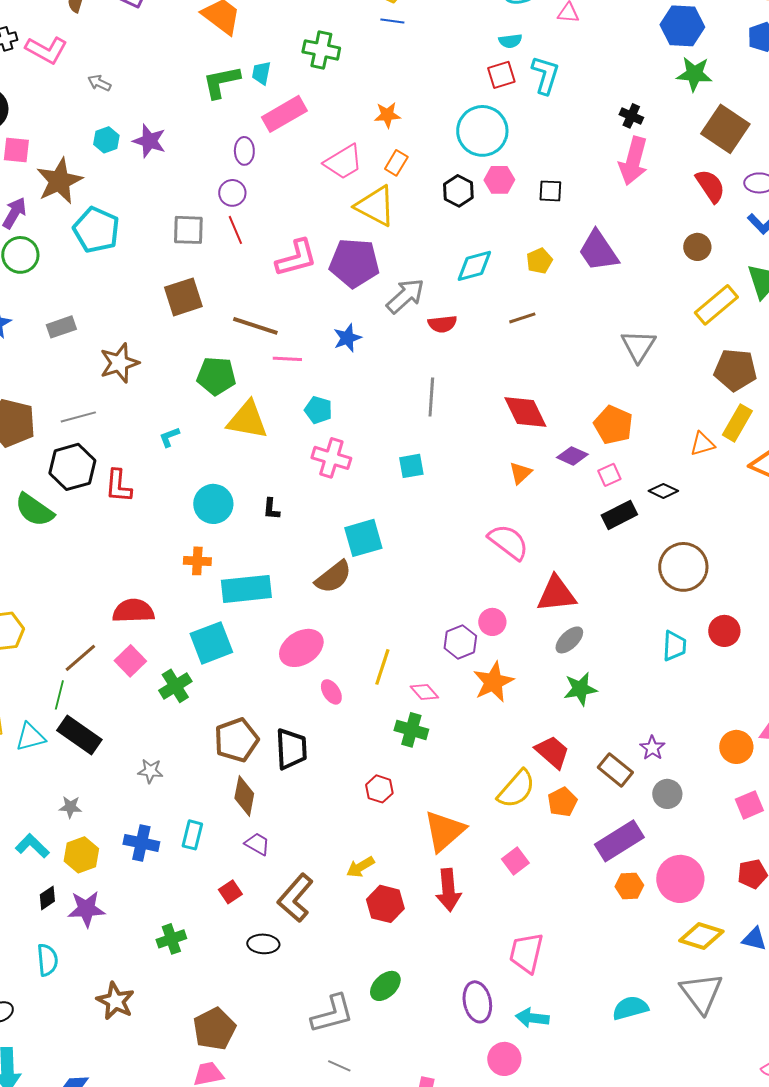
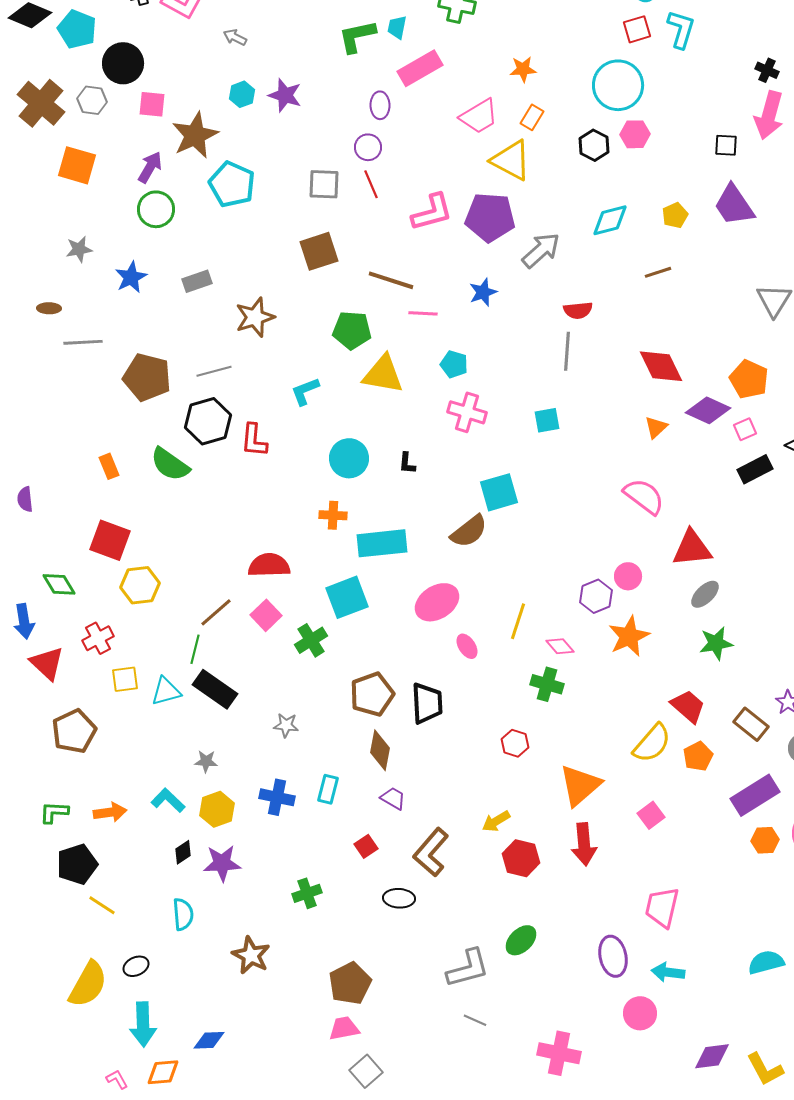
black square: (550, 191) -> (726, 145), moved
red semicircle: (442, 324) -> (578, 310), moved
cyan L-shape: (169, 437) -> (305, 391), size x1.4
purple diamond: (572, 456) -> (708, 410), size x1.4

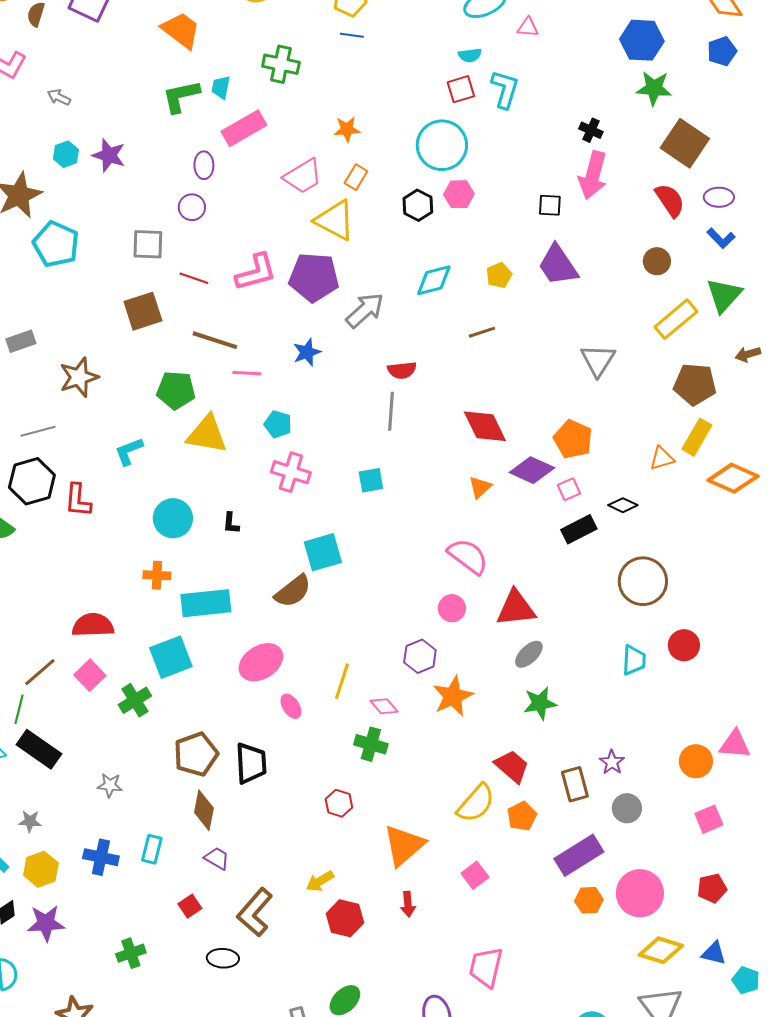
red line: (371, 184) -> (194, 278), moved, turned -48
pink circle: (628, 576) -> (452, 608), moved
brown rectangle: (751, 724) -> (575, 784), turned 36
red arrow: (584, 844) -> (408, 904), size x0.6

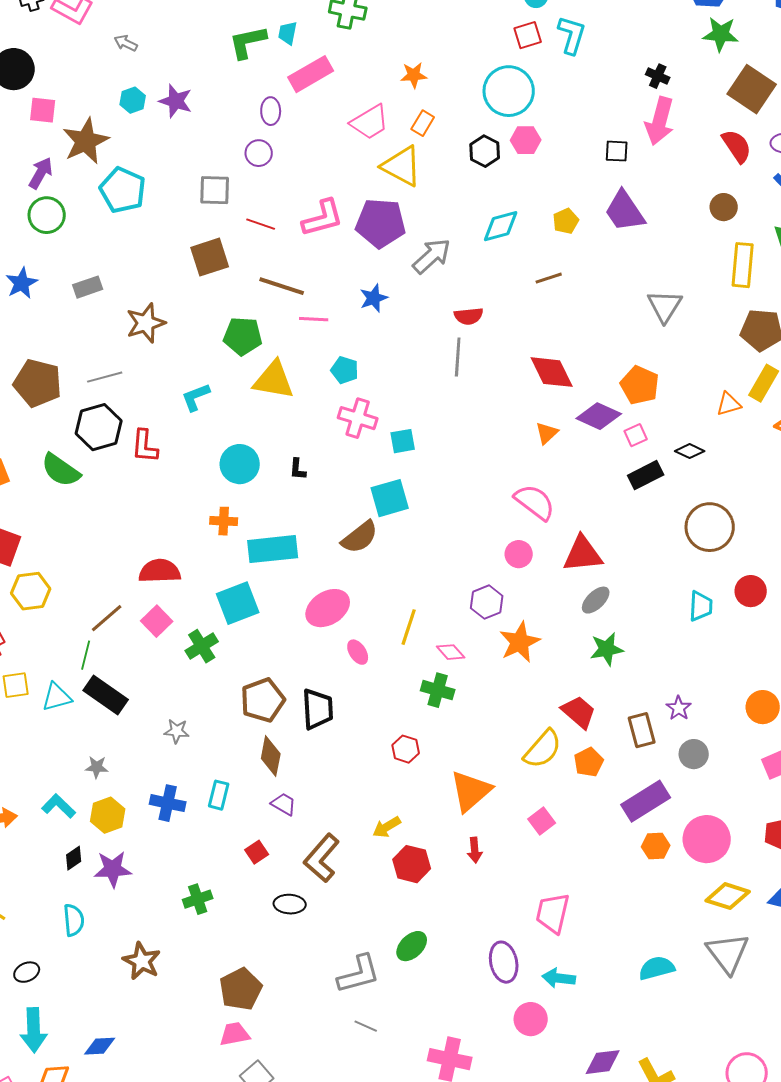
yellow rectangle: (676, 319) -> (743, 265), turned -45
cyan square: (371, 480) -> (403, 441), moved

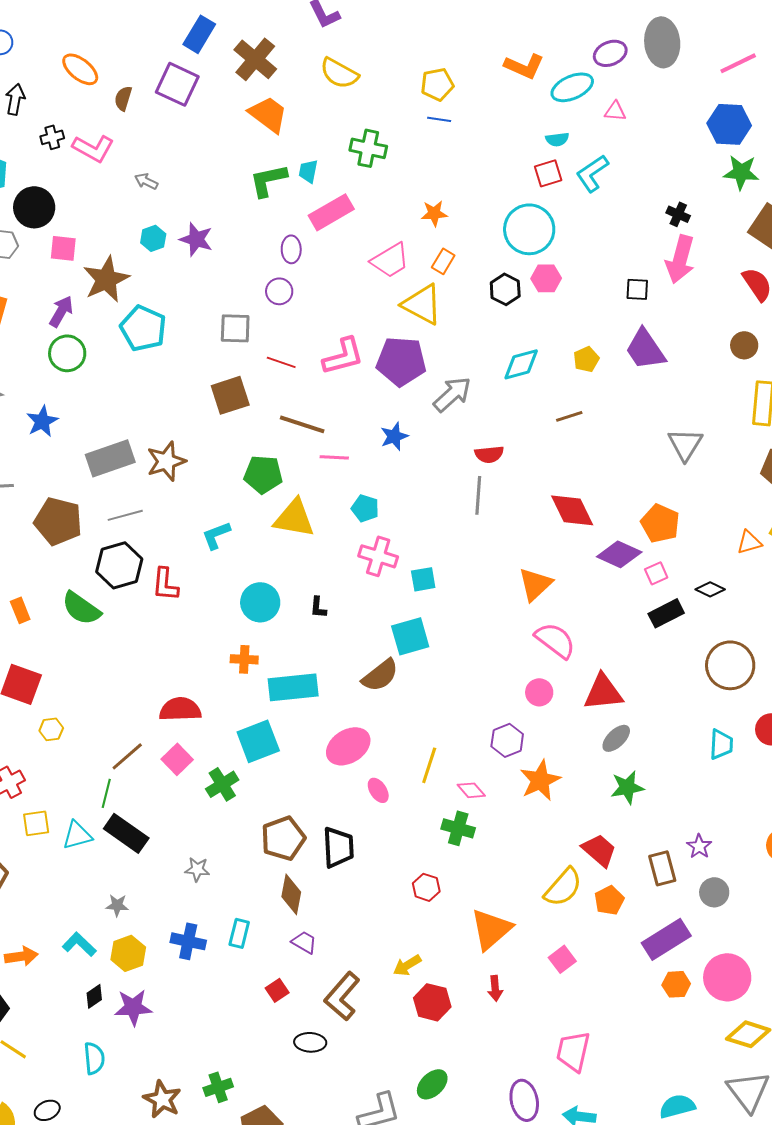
cyan L-shape: (572, 35) -> (592, 173), turned -141
gray rectangle: (88, 287) -> (110, 458), moved, size x1.6
orange triangle: (547, 433) -> (535, 584), moved, size x1.5
yellow hexagon: (31, 591) -> (51, 729), size x0.6
green cross: (198, 899) -> (218, 1087), moved

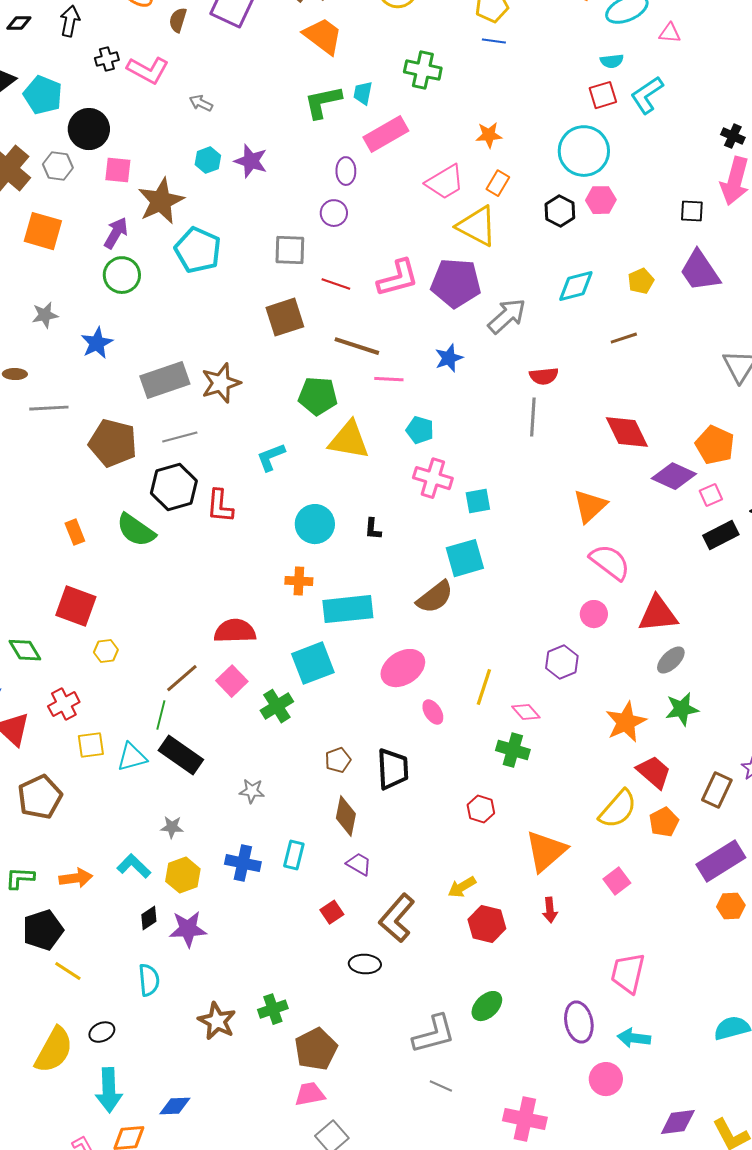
orange star: (540, 780) -> (626, 722), moved
brown pentagon: (283, 838) -> (338, 760), size x0.6
brown rectangle: (662, 868) -> (717, 790), turned 40

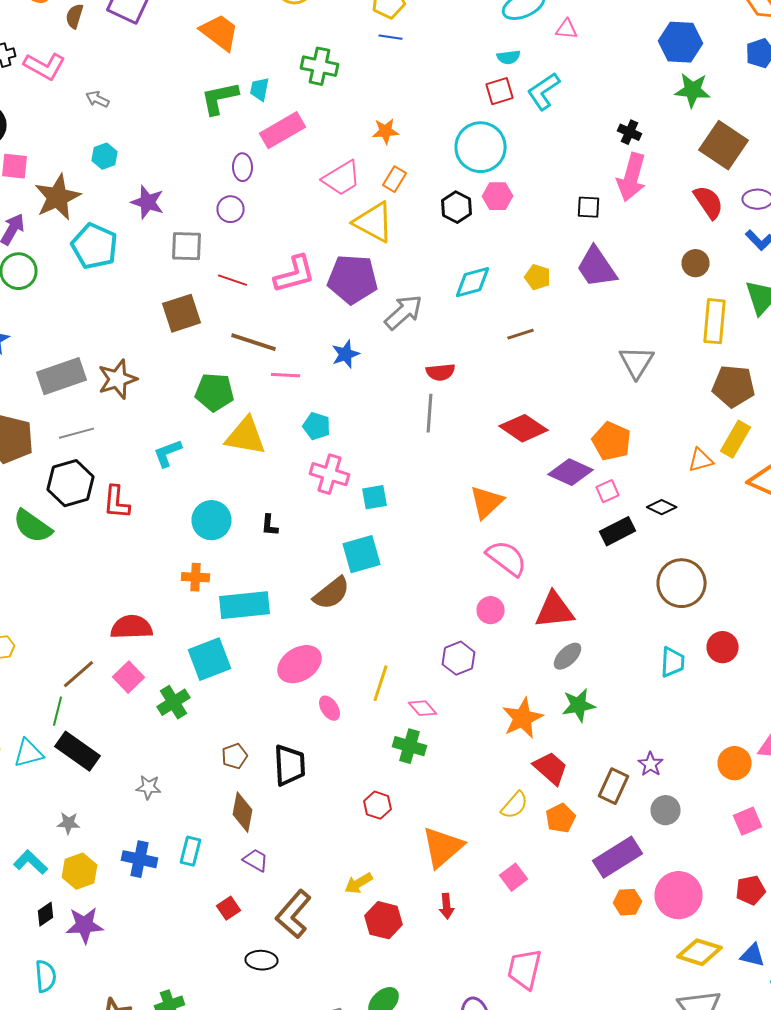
purple star: (251, 161) -> (148, 202), moved
yellow pentagon: (641, 281) -> (538, 277), turned -30
red diamond: (627, 432) -> (524, 428), turned -30
yellow semicircle: (618, 809) -> (514, 805), size x0.7

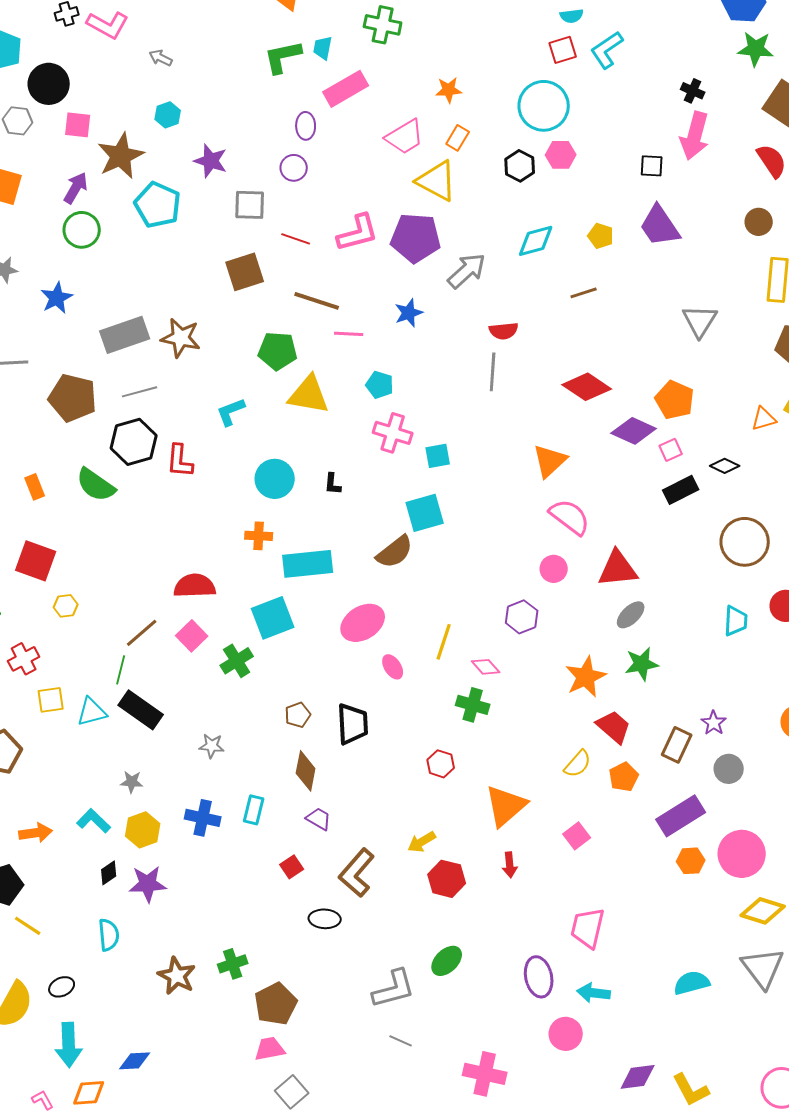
brown star: (118, 379) -> (181, 338), turned 30

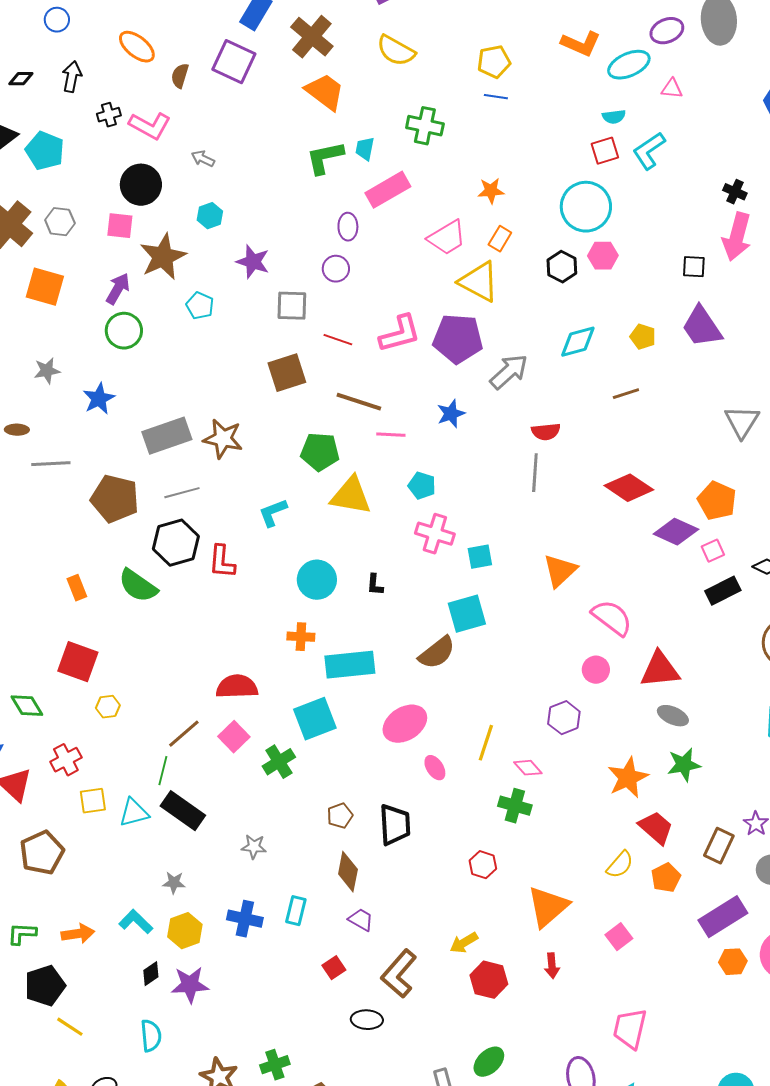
black circle: (49, 84) -> (141, 185), moved
cyan pentagon: (158, 205) -> (200, 306), size x0.6
orange triangle: (550, 461) -> (560, 571), moved
gray ellipse: (631, 615) -> (673, 716), turned 68

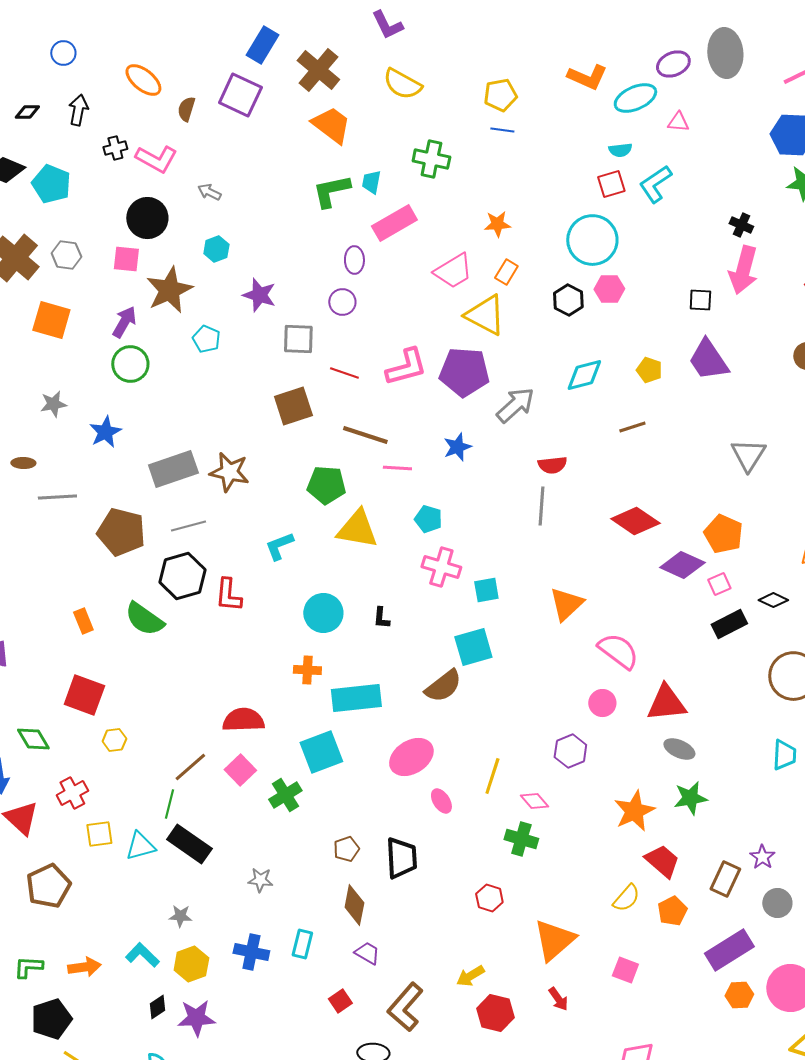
pink square: (619, 937) -> (625, 970), turned -32
red arrow: (552, 966) -> (558, 999), turned -30

